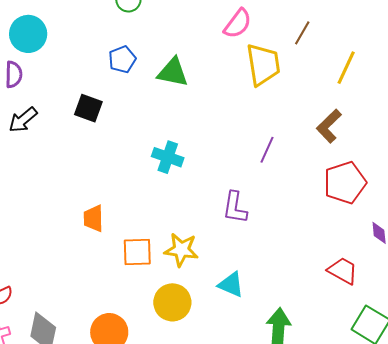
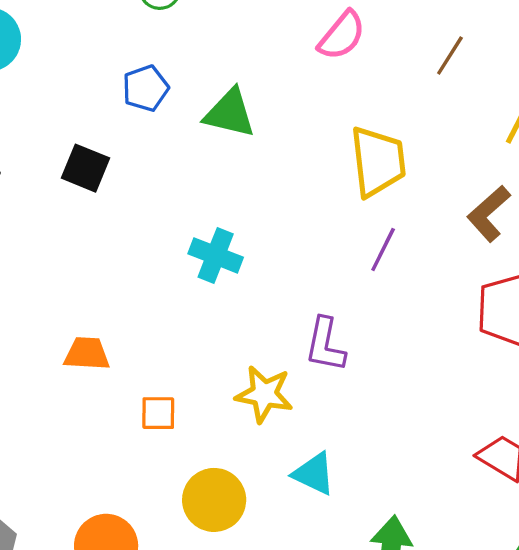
yellow trapezoid: (263, 65) -> (378, 161), moved
orange trapezoid: (93, 218) -> (87, 354), turned 92
yellow star: (181, 250) -> (264, 394), moved
orange square: (137, 252) -> (158, 413), size x0.7

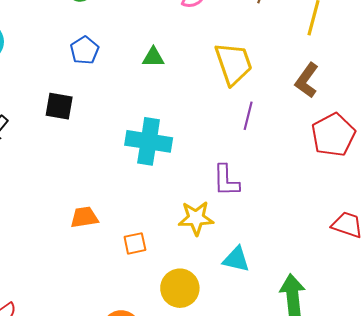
green triangle: (230, 113) -> (153, 57), moved, size x0.7
cyan cross: (216, 255) -> (149, 141), size x1.4

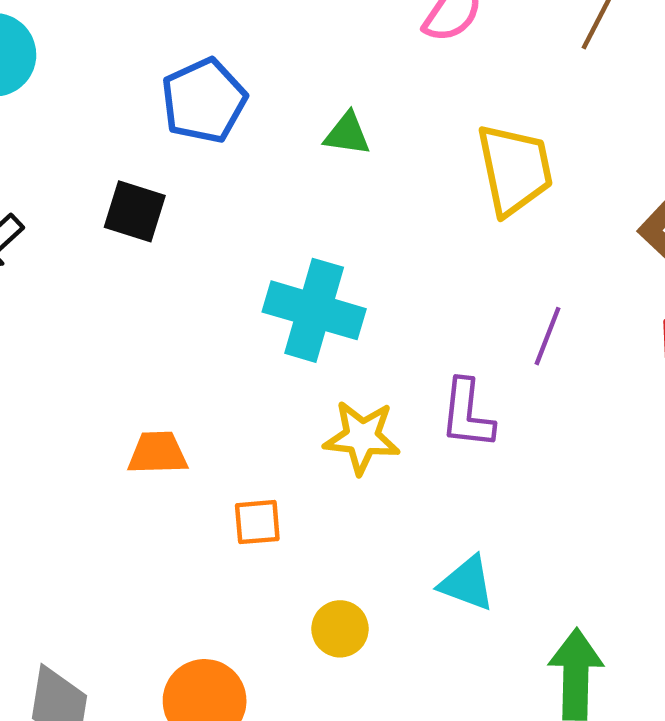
blue pentagon: (85, 50) -> (204, 101), size x1.4
purple line: (248, 116) -> (548, 336), moved
yellow star: (196, 218) -> (362, 437), moved
yellow circle: (180, 288) -> (340, 629), size x0.7

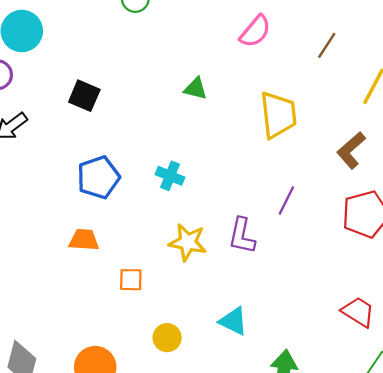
blue pentagon: (204, 101) -> (98, 177), moved
black square: (135, 211) -> (84, 96), moved
cyan cross: (314, 310) -> (170, 176), size x0.6

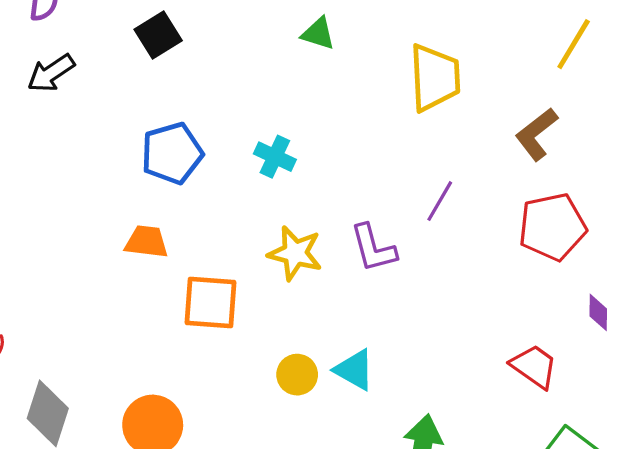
black square: (84, 96) -> (158, 35), turned 32
purple L-shape: (242, 236) -> (373, 248), turned -30
orange square: (131, 280) -> (211, 302), size x1.6
yellow circle: (167, 338) -> (297, 375), moved

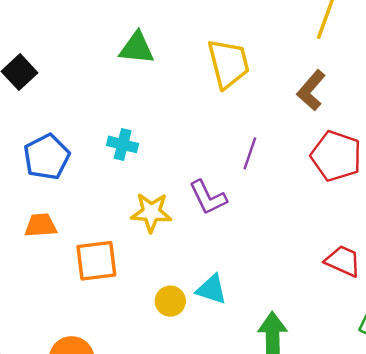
green triangle: (318, 34) -> (137, 48), size x1.4
red pentagon: (552, 227) -> (336, 156), turned -30

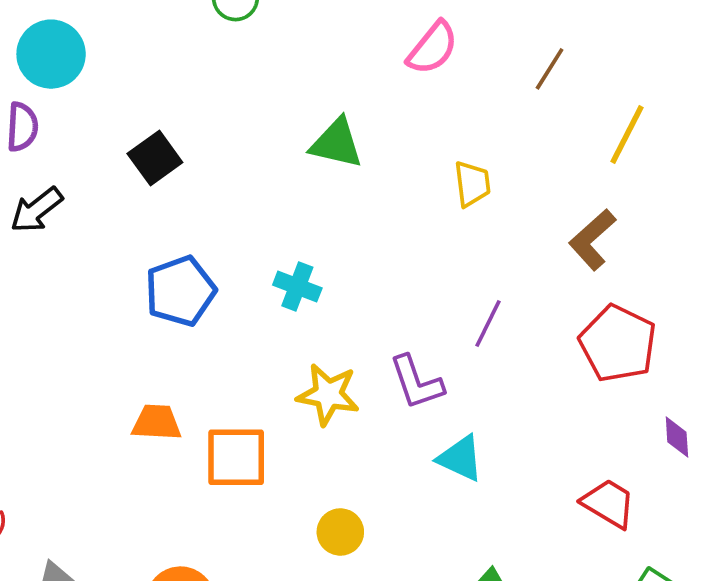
yellow trapezoid: (228, 64) -> (472, 184), size x0.6
orange trapezoid: (41, 225) -> (157, 422), moved
cyan triangle: (212, 289) -> (460, 458), moved

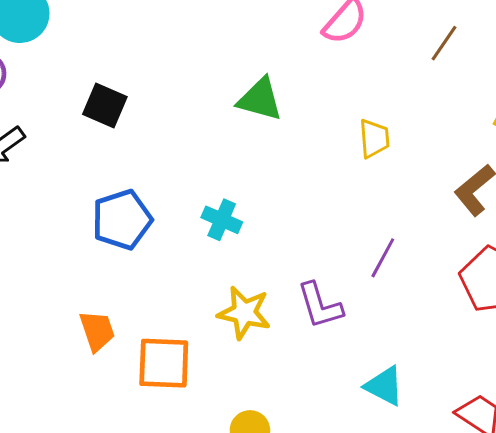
black square: (155, 158) -> (105, 106), turned -33
orange trapezoid: (157, 422) -> (97, 331), turned 66
cyan triangle: (460, 458) -> (384, 386), moved

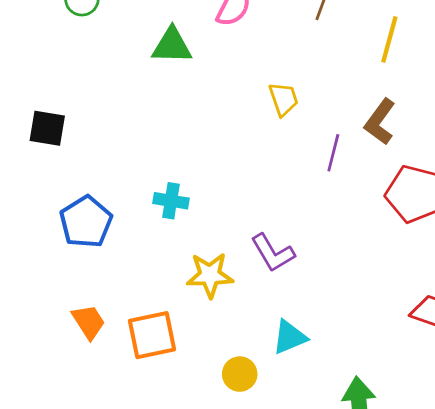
green triangle: (260, 99) -> (172, 46), moved
purple line: (383, 258) -> (333, 153), moved
cyan triangle: (384, 386) -> (290, 337), moved, turned -36

